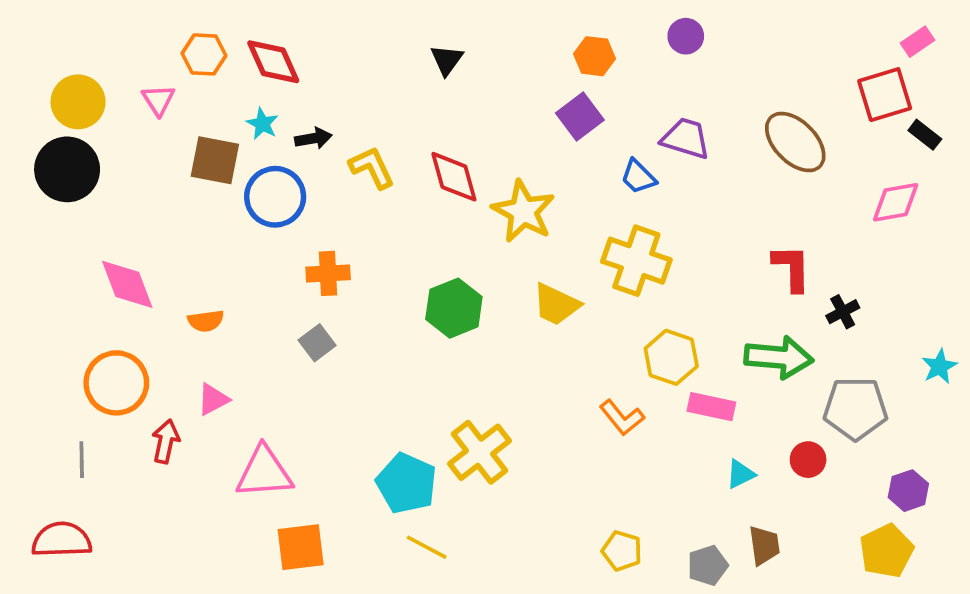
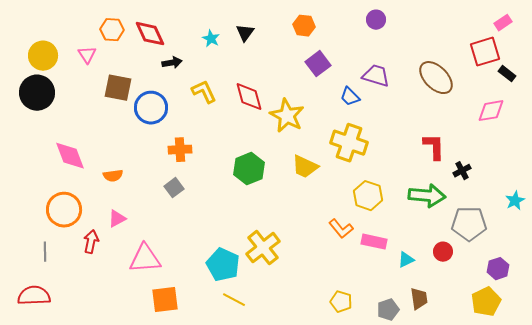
orange hexagon: (594, 56) -> (304, 26), moved
cyan star: (262, 124) -> (211, 39), moved
black arrow: (313, 138) -> (172, 63), moved
pink rectangle: (711, 407) -> (374, 242), moved

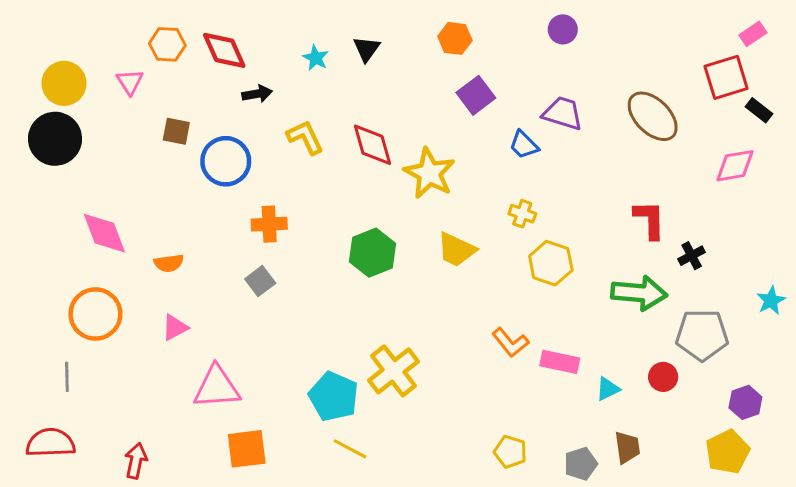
brown square: (118, 88) -> (176, 131), size x0.7
yellow cross: (349, 143) -> (522, 214), size x0.5
yellow hexagon: (368, 196) -> (551, 263), moved
red arrow: (91, 242) -> (136, 461), moved

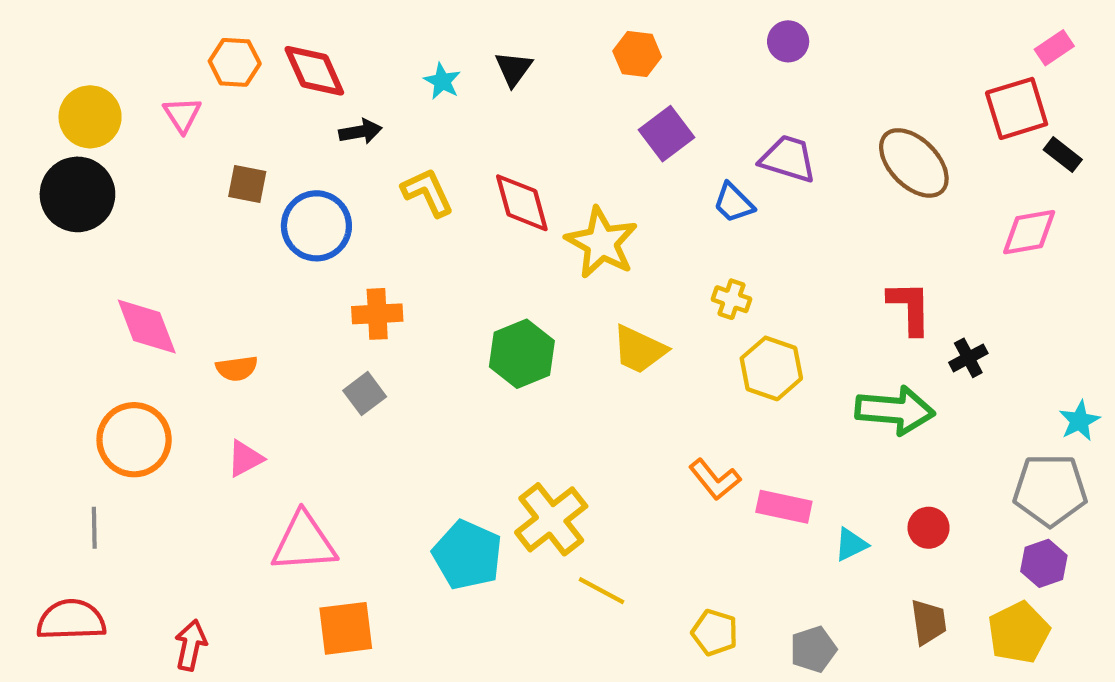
gray pentagon: (702, 335) -> (1050, 490), moved
brown trapezoid: (627, 447) -> (929, 622), moved
yellow line: (350, 449) -> (602, 591), moved

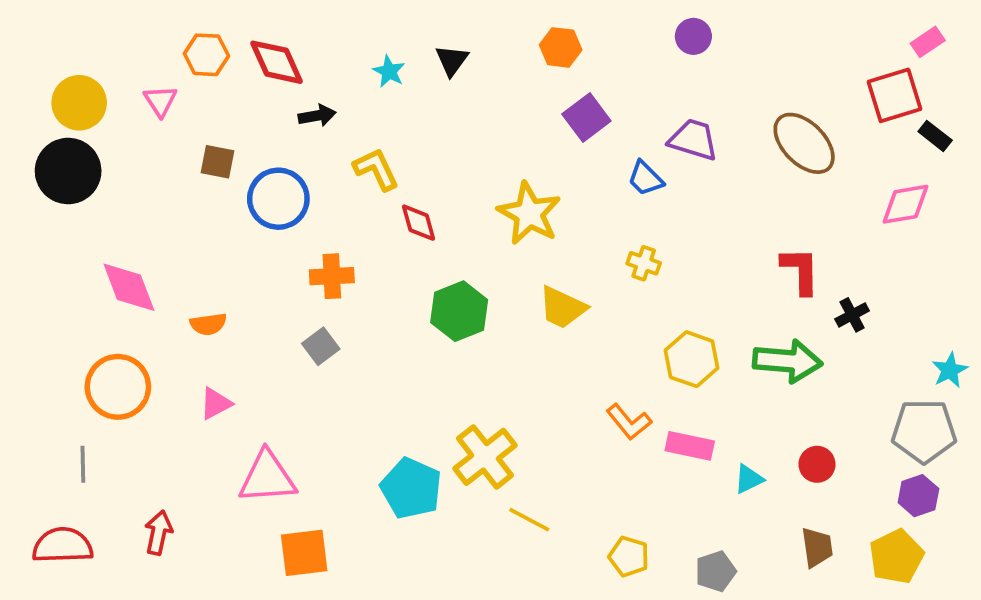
red diamond: (522, 203) -> (419, 223), moved, size x0.7
yellow hexagon: (771, 368) -> (692, 359), moved
red arrow: (191, 645) -> (158, 533), moved

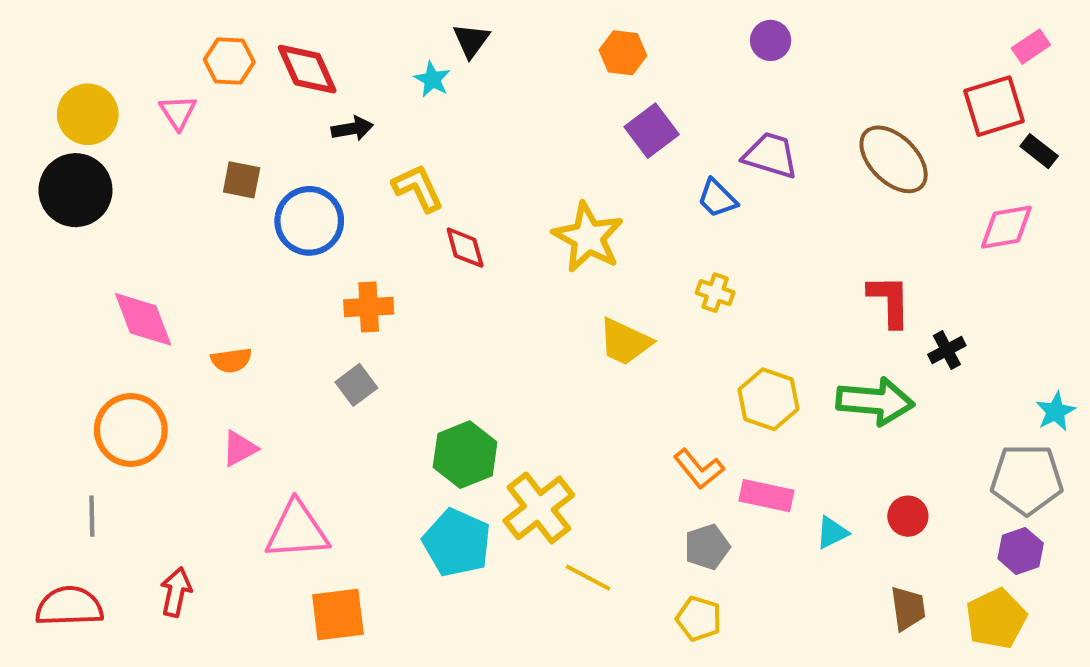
black triangle: (452, 60) -> (471, 40), moved
green hexagon: (459, 311) -> (465, 455), moved
gray pentagon: (716, 571) -> (707, 547), moved

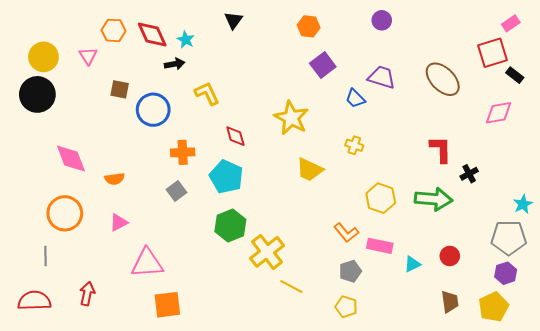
cyan star: (432, 79) -> (186, 40), moved
red diamond: (465, 248) -> (235, 136), moved
cyan pentagon: (457, 543) -> (226, 177), moved

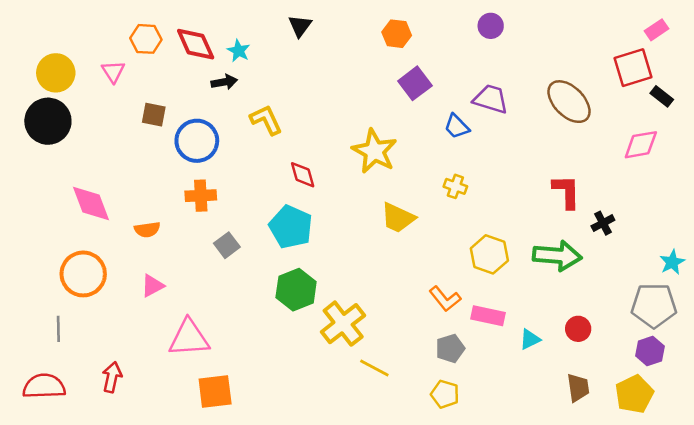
orange cross: (183, 152) -> (201, 196), moved

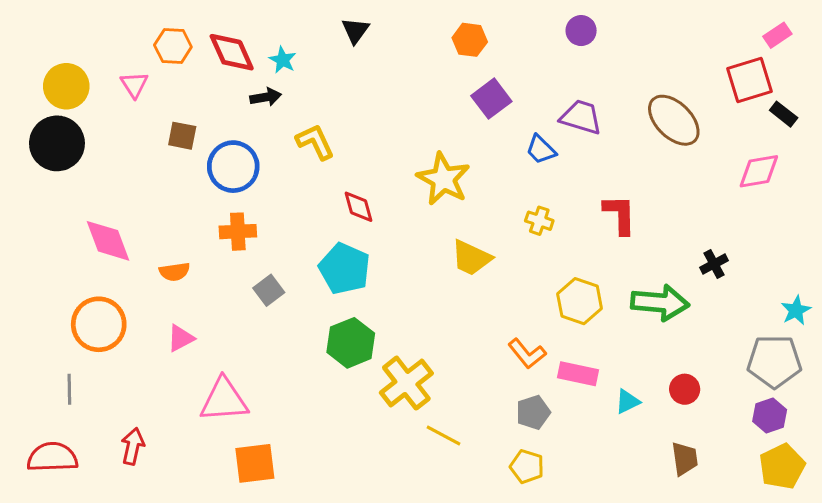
red L-shape: (566, 192) -> (620, 215), moved
yellow pentagon: (634, 394) -> (782, 466), moved

